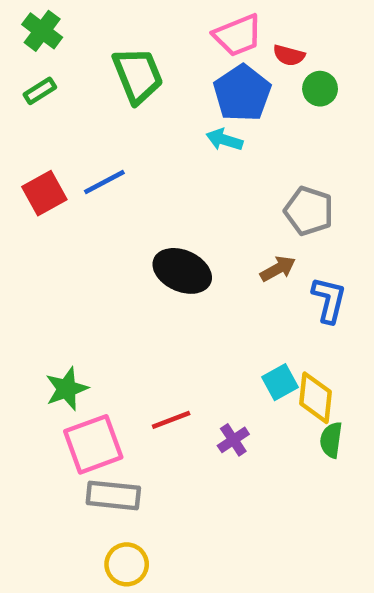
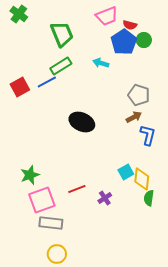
green rectangle: (40, 91) -> (61, 66), moved, size x1.5
blue pentagon: (242, 93) -> (124, 42), moved
brown arrow: (278, 269) -> (134, 117), moved

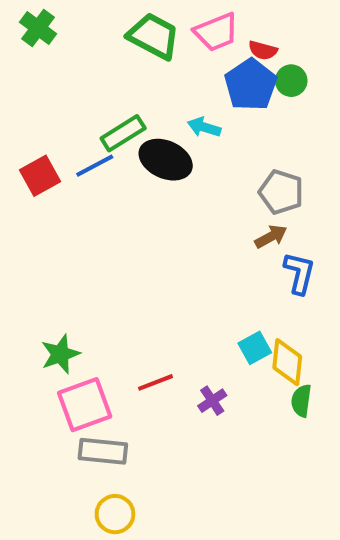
green trapezoid: (62, 34) -> (153, 36), moved, turned -40
black ellipse: (82, 122) -> (166, 160), moved

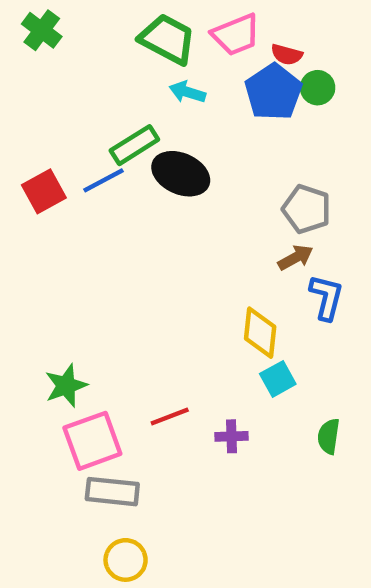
cyan arrow: (204, 127) -> (187, 92), moved
yellow diamond: (287, 362) -> (260, 333), moved
purple cross: (212, 401) -> (231, 436), turned 32

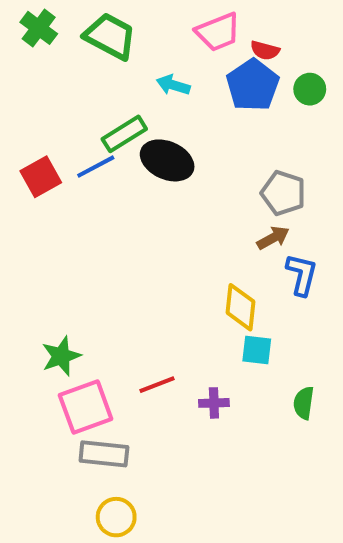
green trapezoid: (167, 39) -> (110, 36), moved
green circle: (318, 88) -> (310, 89), moved
cyan square: (278, 379) -> (257, 350), turned 36

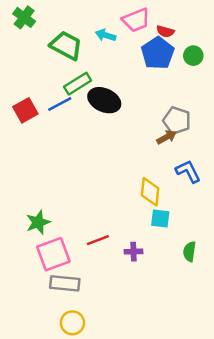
green trapezoid: (110, 36) -> (66, 45), moved
cyan arrow: (173, 85) -> (106, 35), moved
brown arrow: (273, 238) -> (167, 137), moved
blue L-shape: (302, 275) -> (188, 171), turned -40

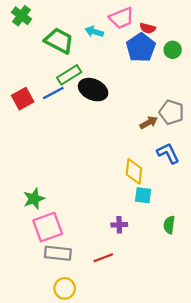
gray pentagon: (177, 121) -> (171, 112), moved
red line: (98, 240) -> (103, 258), moved

